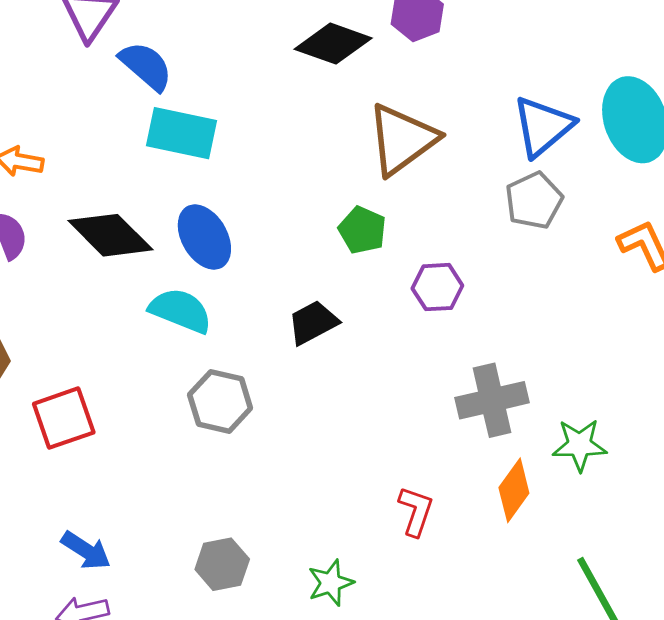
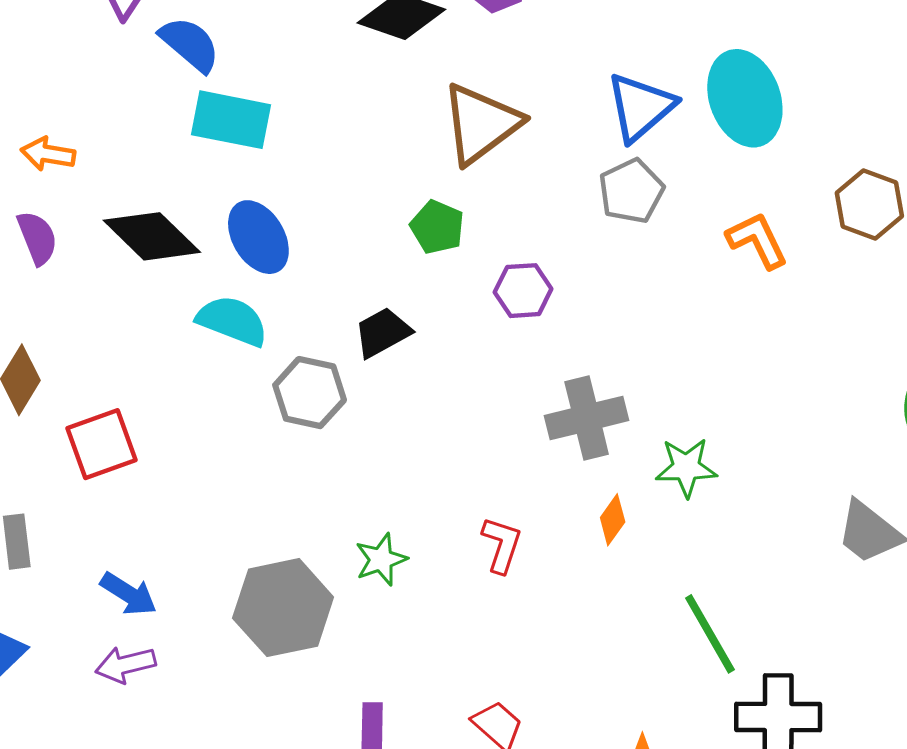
gray hexagon: (220, 401) -> (310, 393), moved
orange diamond: (514, 490) -> (613, 520), size x0.7
gray hexagon: (222, 564) -> (283, 608), size x1.6
green star: (331, 583) -> (381, 559), moved

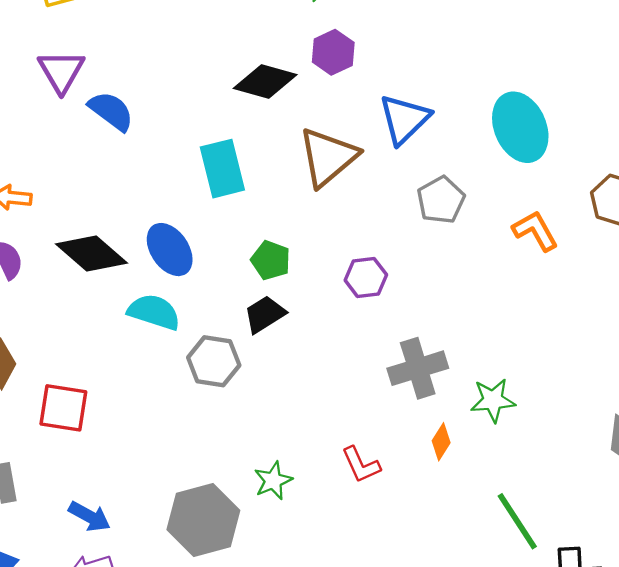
blue triangle: (640, 107) -> (404, 119), moved
cyan rectangle: (231, 120) -> (222, 169), moved, turned 68
green pentagon: (437, 227) -> (271, 260), moved
red square: (101, 444) -> (63, 408), turned 32
red L-shape: (502, 545) -> (361, 465), turned 141

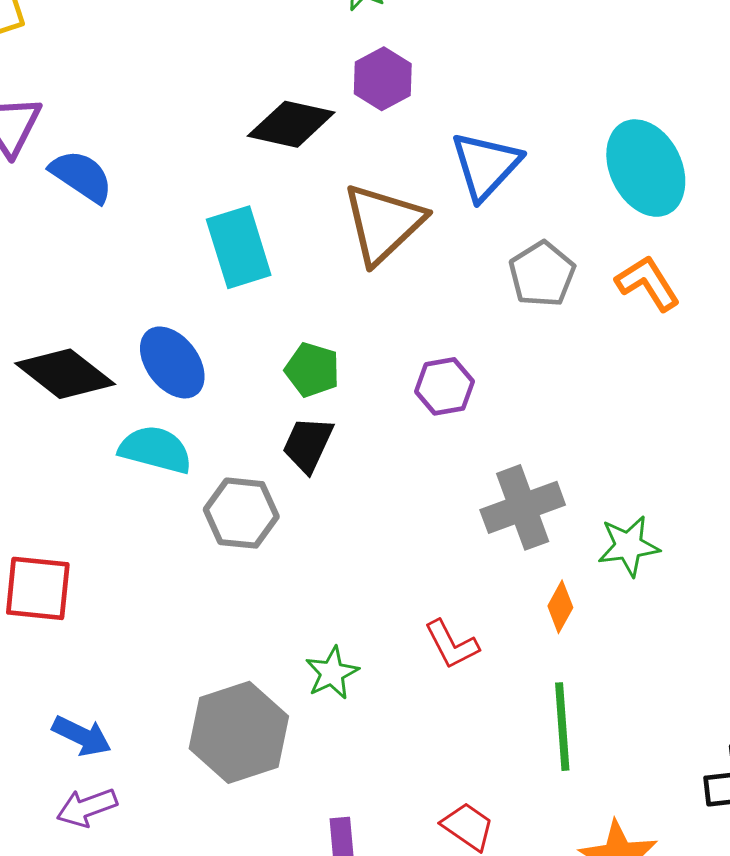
orange L-shape: (535, 231) -> (648, 283), moved
black trapezoid: (265, 314) -> (308, 444), turned -30
green line: (517, 521) -> (562, 727), moved, turned 32

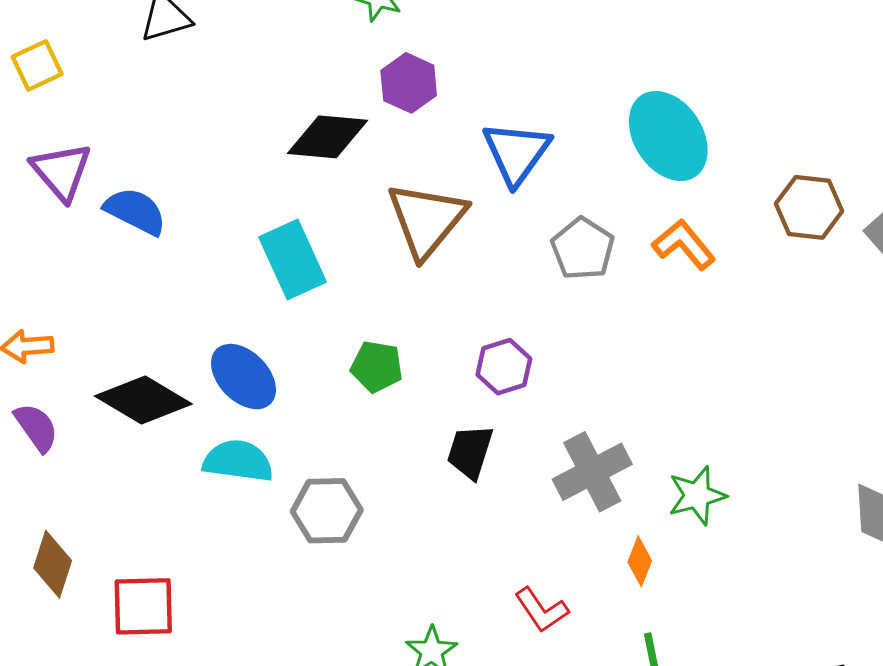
black trapezoid: (308, 444) -> (470, 452), moved

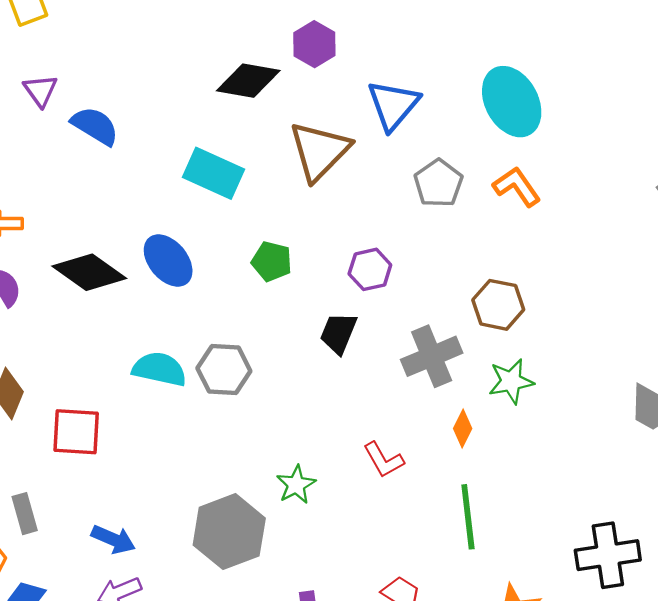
purple triangle: (61, 171) -> (40, 90), size x0.7
brown hexagon: (809, 207) -> (498, 305), moved
cyan rectangle: (293, 260) -> (213, 173), turned -46
cyan semicircle: (238, 461) -> (159, 369), moved

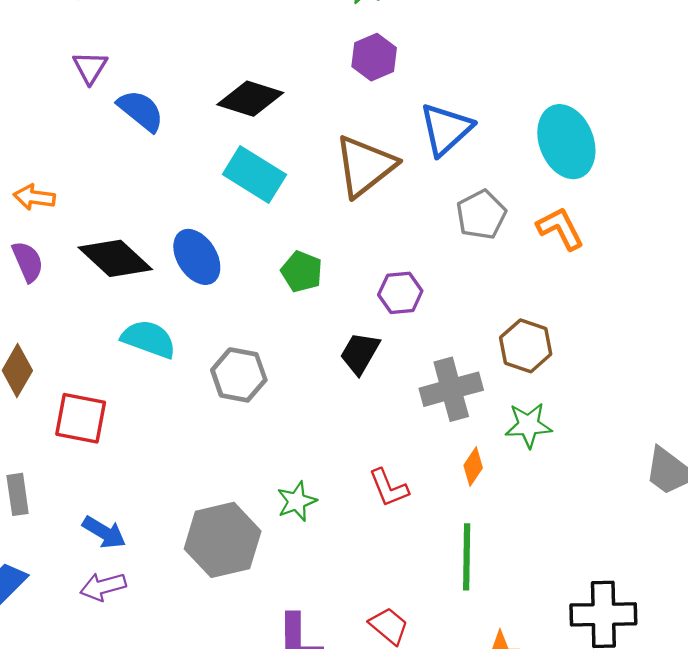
black diamond: (248, 81) -> (250, 99), moved
cyan semicircle: (159, 369) -> (149, 339), moved

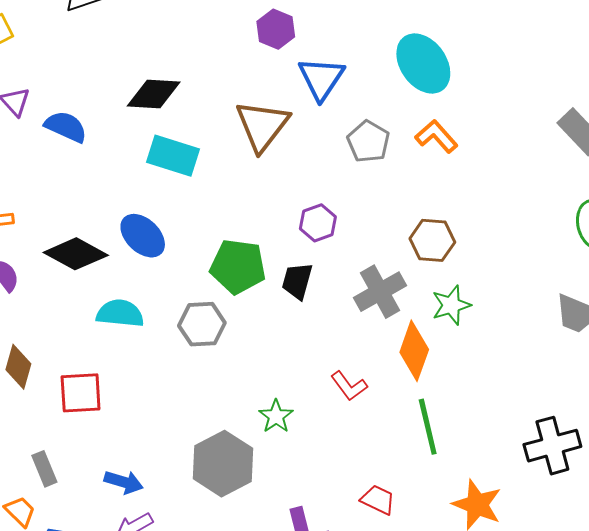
purple hexagon: (374, 57) -> (276, 29), moved
green pentagon: (302, 272) -> (238, 266), moved, size x1.6
orange diamond: (473, 467) -> (414, 351), size x1.8

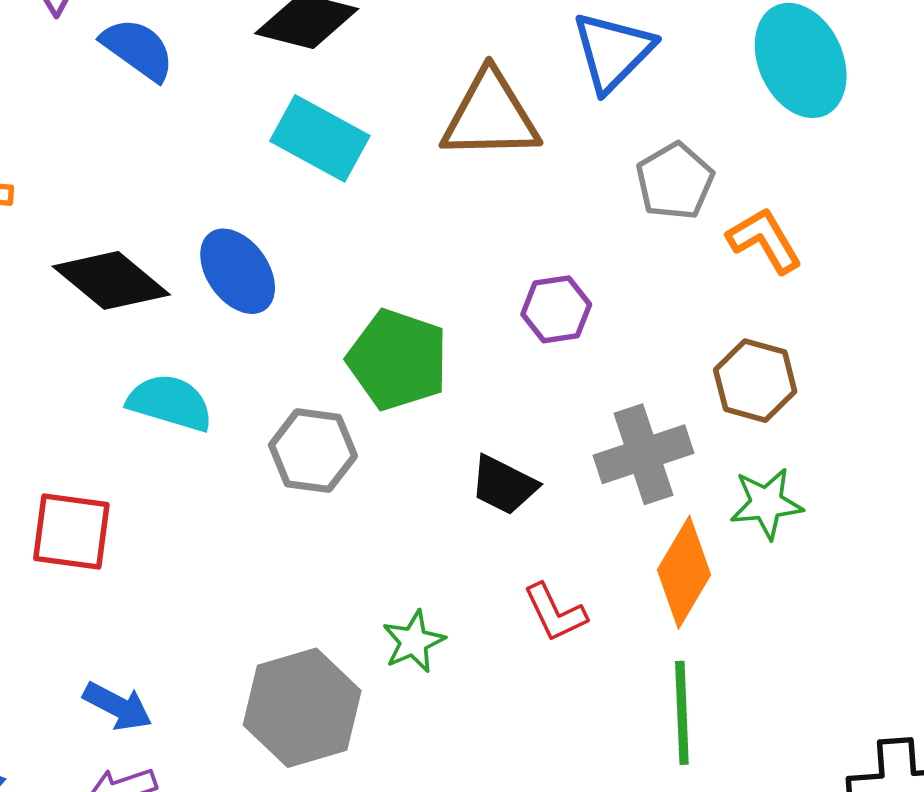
brown triangle: (262, 126) -> (490, 116), turned 40
orange L-shape: (436, 136) -> (765, 240), moved
black trapezoid: (297, 281) -> (504, 485), moved, turned -90

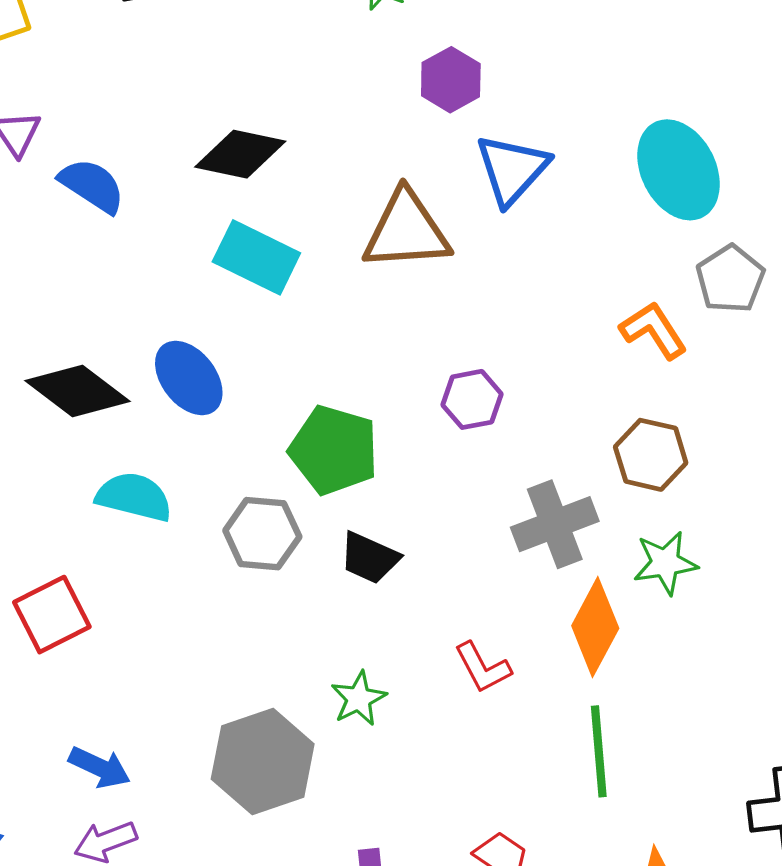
gray pentagon: (675, 181) -> (730, 279), moved
black trapezoid: (504, 485) -> (369, 558), moved
red square: (71, 531) -> (52, 615), turned -32

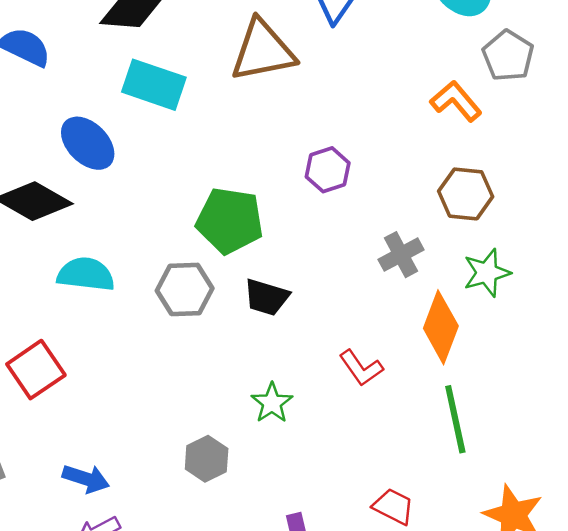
blue ellipse: (189, 378) -> (88, 143), moved
gray cross: (555, 524) -> (401, 255), size x0.7
gray hexagon: (263, 762) -> (207, 459), size x0.6

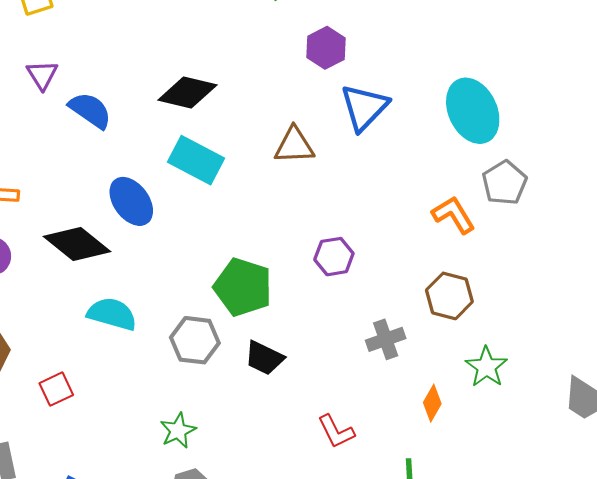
brown triangle: (263, 51) -> (294, 145), size x0.7
green star: (487, 273) -> (486, 367), moved, turned -30
orange diamond: (441, 327) -> (432, 403), moved, size x0.6
red square: (36, 370) -> (56, 389), size x0.7
green star: (272, 403) -> (178, 431), moved

